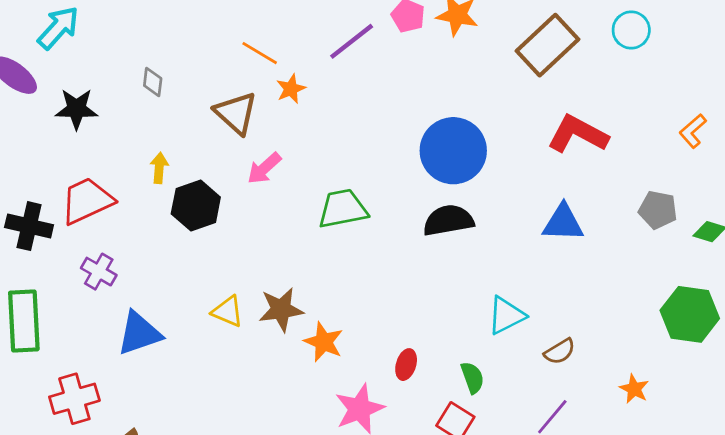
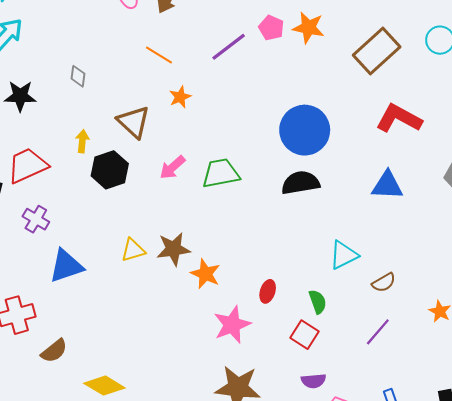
orange star: (291, 89) -> (180, 97), moved
brown triangle: (236, 113) -> (134, 122), moved
pink arrow: (264, 168) -> (172, 167), moved
yellow triangle: (228, 311) -> (133, 250), turned -40

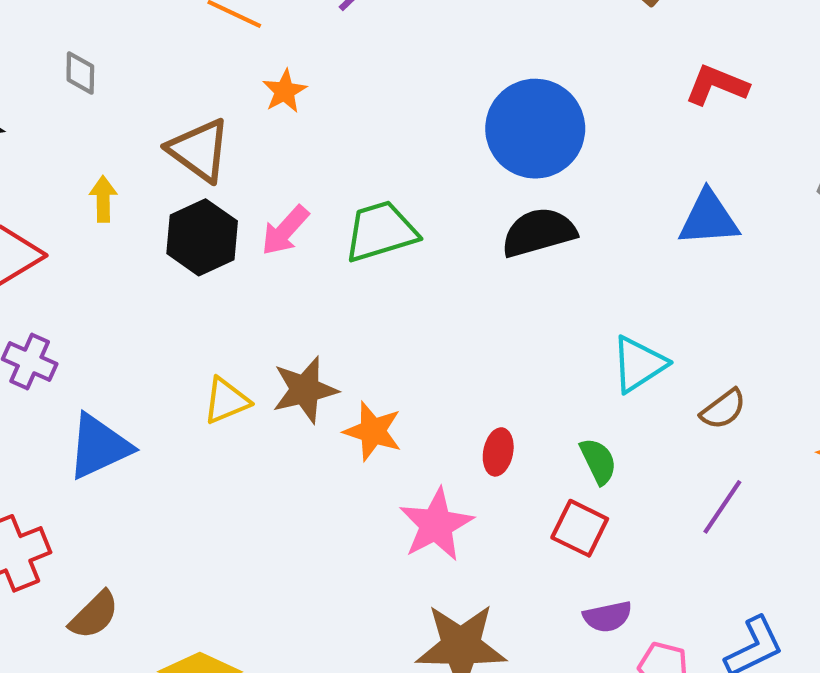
red L-shape: (399, 118) -> (717, 85), size x0.7
black hexagon: (110, 170) -> (202, 237), moved

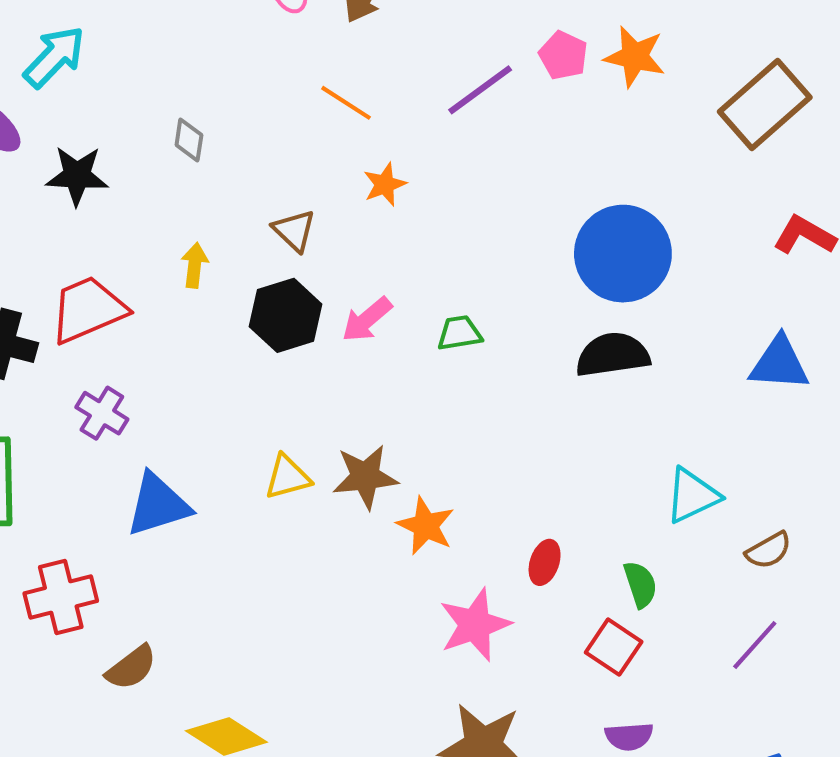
brown triangle: (199, 150) -> (294, 230), size x0.7
green trapezoid: (381, 231) -> (460, 333), size x0.6

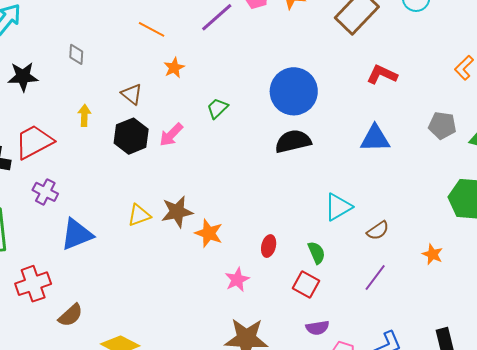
green trapezoid: (460, 333) -> (217, 108), moved, turned -30
pink star: (475, 625) -> (237, 280), size x0.7

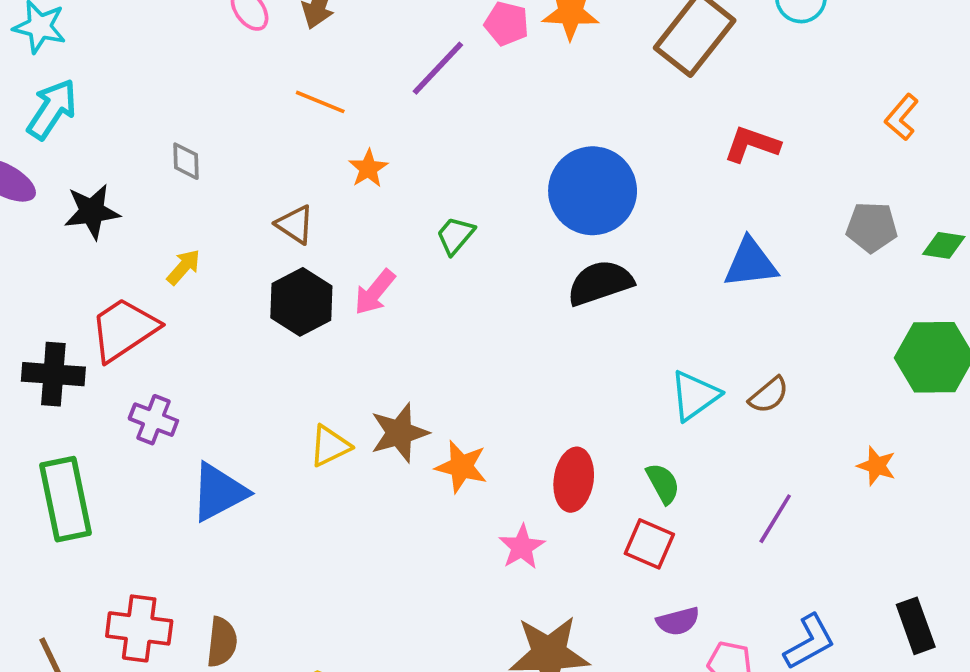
yellow arrow: (84, 115) -> (184, 267), moved, turned 45
brown semicircle: (378, 231) -> (769, 395), moved
red ellipse: (269, 246) -> (574, 480), size x1.5
red cross: (33, 284) -> (139, 628), moved, turned 32
brown semicircle: (71, 315) -> (222, 642), turned -36

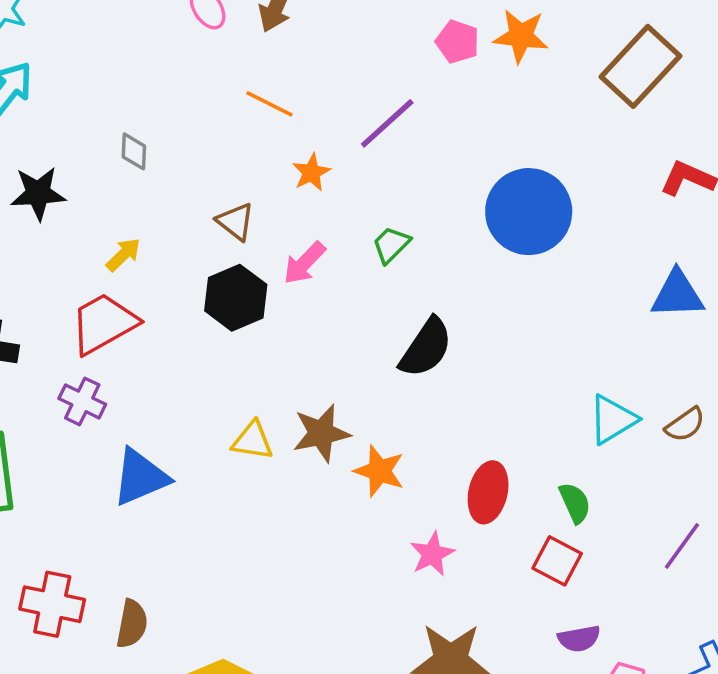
purple line: (438, 68) -> (387, 123), moved
black semicircle: (600, 283) -> (426, 348), moved, turned 138
pink arrow: (375, 292) -> (304, 263), moved
red trapezoid: (124, 329) -> (104, 323), moved
yellow triangle: (330, 446) -> (253, 441), turned 30

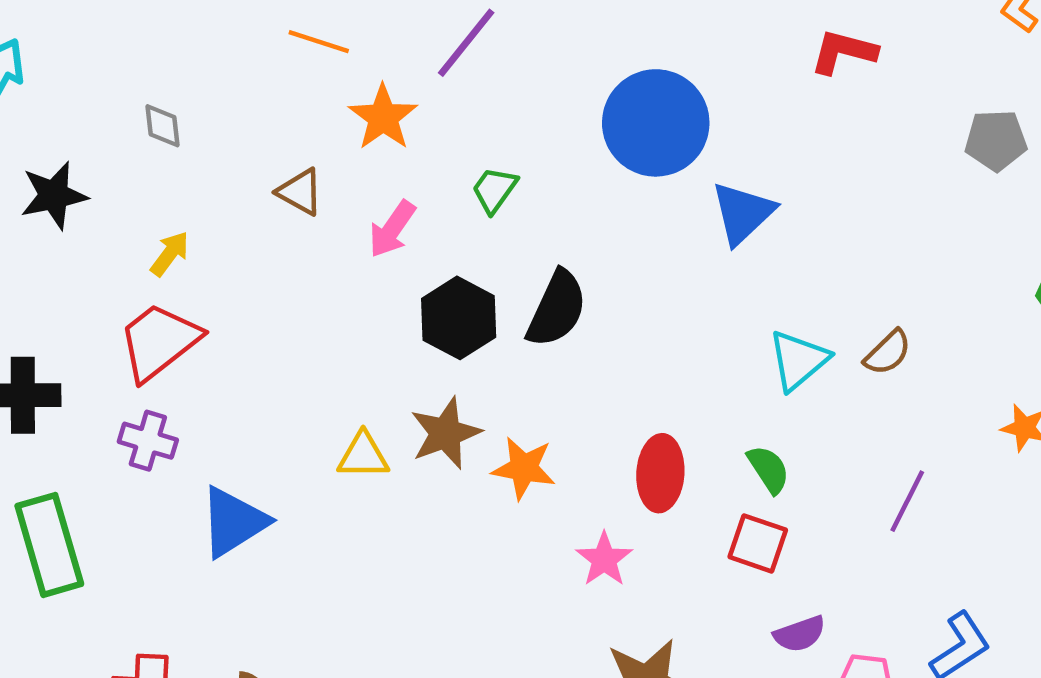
orange star: (311, 173) -> (383, 117), size x1.4
blue triangle: (677, 294) -> (743, 213), moved, turned -32
black hexagon: (236, 298) -> (459, 318), moved

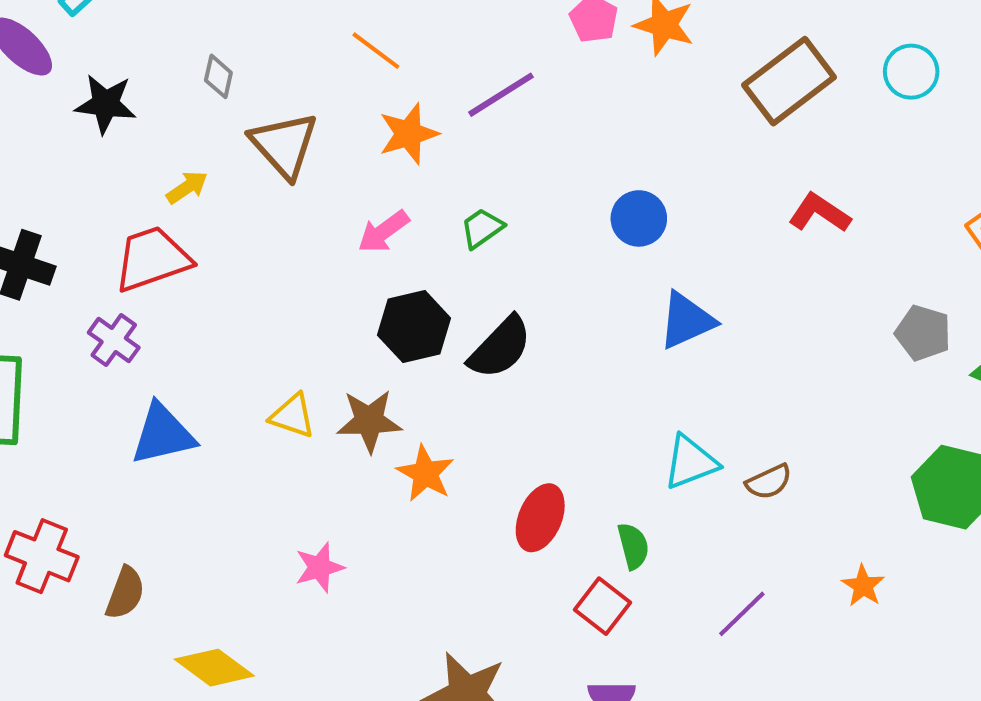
blue circle: (656, 123) -> (639, 218), size x0.6
brown triangle: (300, 192) -> (284, 145), moved, size x1.6
pink star: (604, 559) -> (319, 567), moved

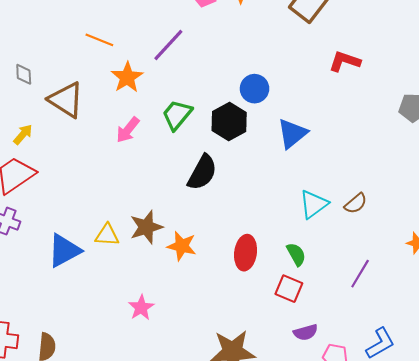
green trapezoid: (482, 228) -> (177, 115), size x1.4
black hexagon: (414, 327) -> (229, 122), moved
blue triangle: (163, 434) -> (64, 251), moved

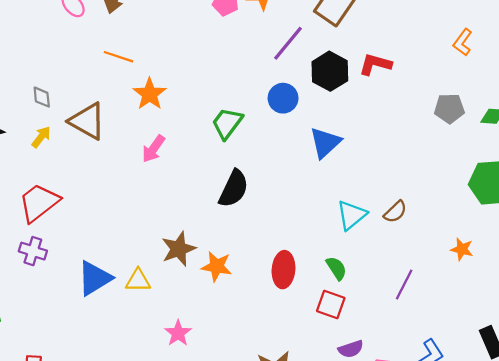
purple line: (168, 45) -> (288, 43), moved
green trapezoid: (177, 115) -> (227, 123), moved
black hexagon: (229, 122) -> (330, 71), moved
yellow arrow: (23, 134) -> (41, 137), moved
yellow triangle: (107, 235) -> (138, 281), moved

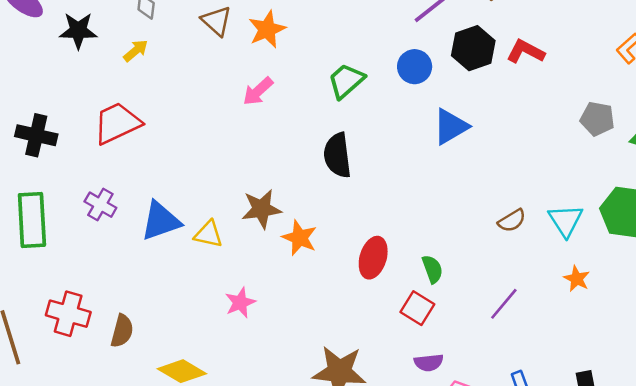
brown triangle: (87, 121) -> (216, 21), moved, size x0.7
black semicircle: (234, 189) -> (337, 155), turned 135
cyan triangle: (352, 215) -> (566, 220), moved, turned -36
purple cross: (33, 251) -> (100, 205), moved

